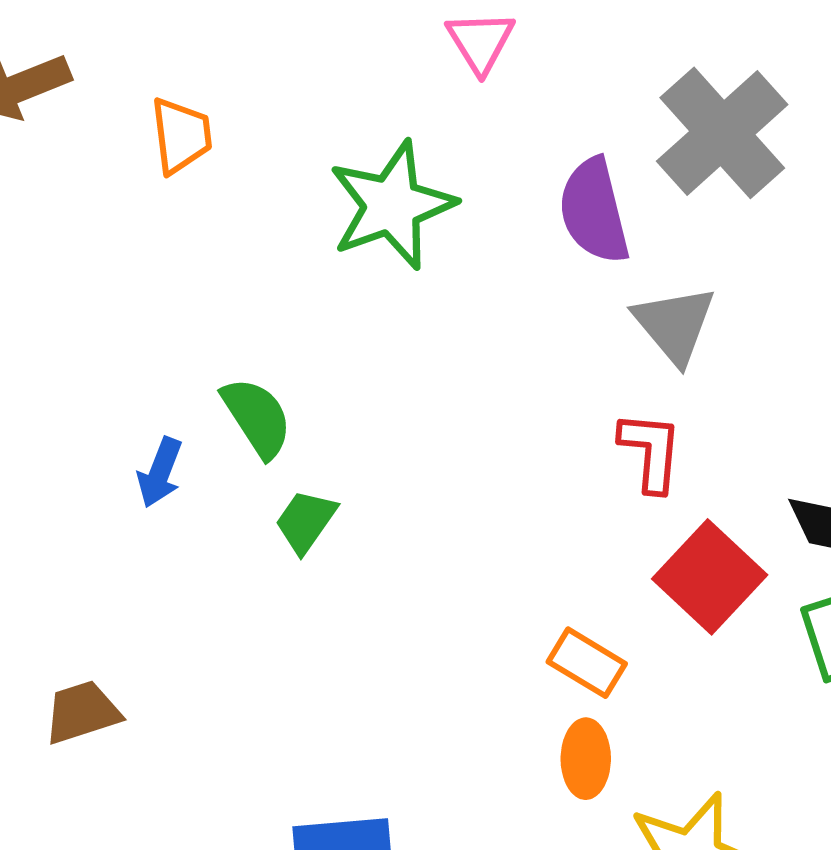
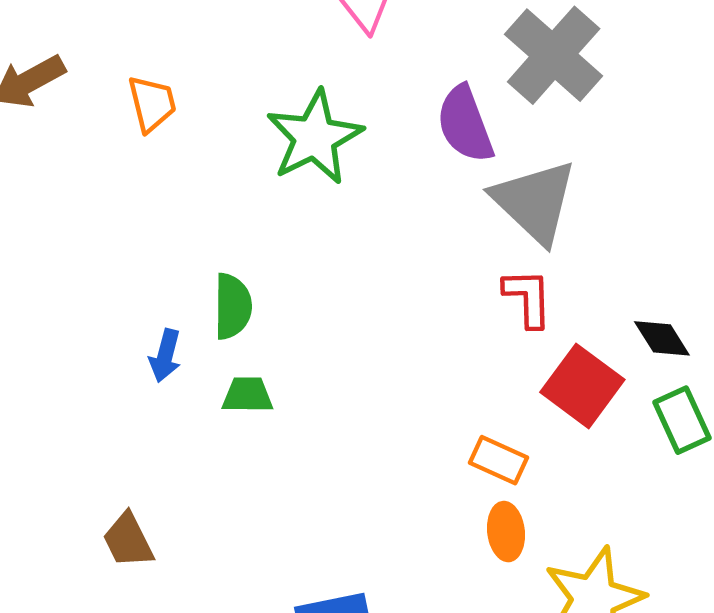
gray triangle: (675, 325) -> (535, 202), size x1.4
green semicircle: (257, 417) -> (233, 306), turned 40
green trapezoid: (306, 521) -> (247, 395), moved, turned 62
brown trapezoid: (82, 712) -> (128, 540), turned -92

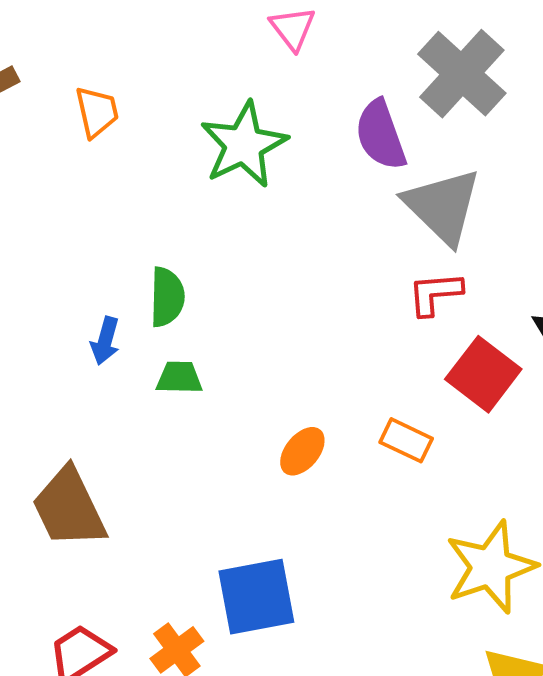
red L-shape: (528, 298) -> (435, 293), turned -94
orange ellipse: (506, 532) -> (302, 451), moved, turned 45
brown trapezoid: (128, 540) -> (69, 508), size x1.6

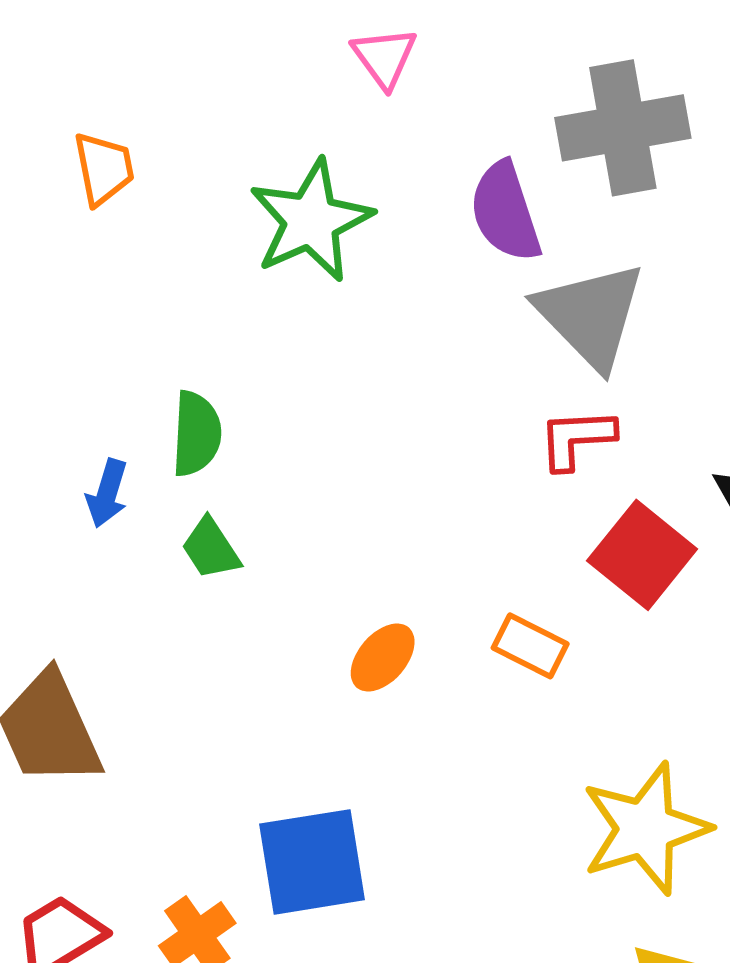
gray cross: (462, 74) -> (623, 128), turned 36
green trapezoid: (179, 378) -> (211, 549), turned -126

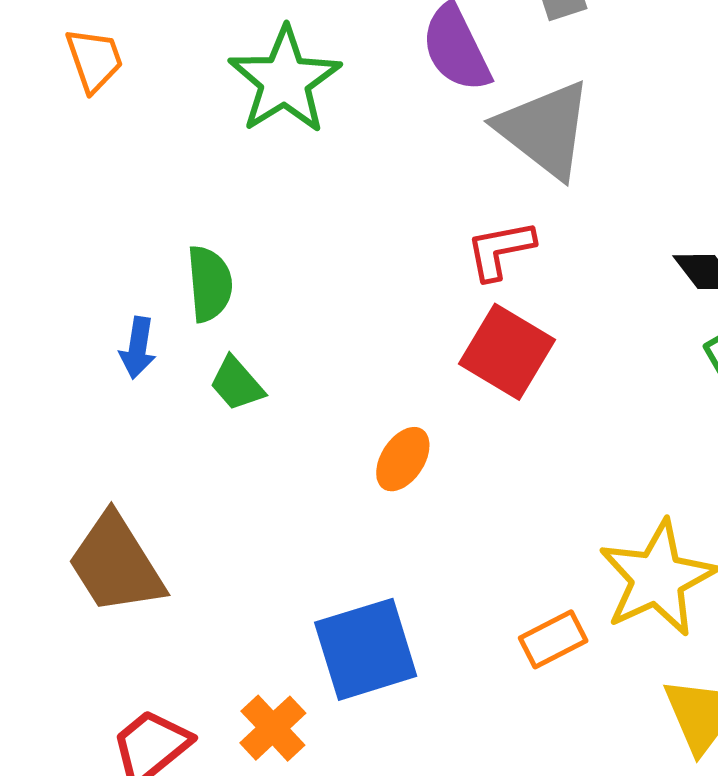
red L-shape: (577, 439) -> (500, 250), moved
red square: (642, 555) -> (507, 352), moved
orange rectangle: (530, 646) -> (553, 639), moved, turned -46

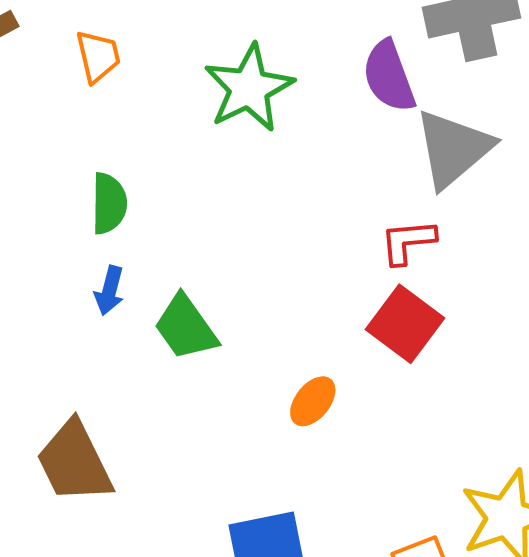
gray triangle: (545, 129) -> (453, 149), turned 36
green semicircle: (210, 284) -> (109, 203), moved
green trapezoid: (237, 384) -> (186, 327), size x1.5

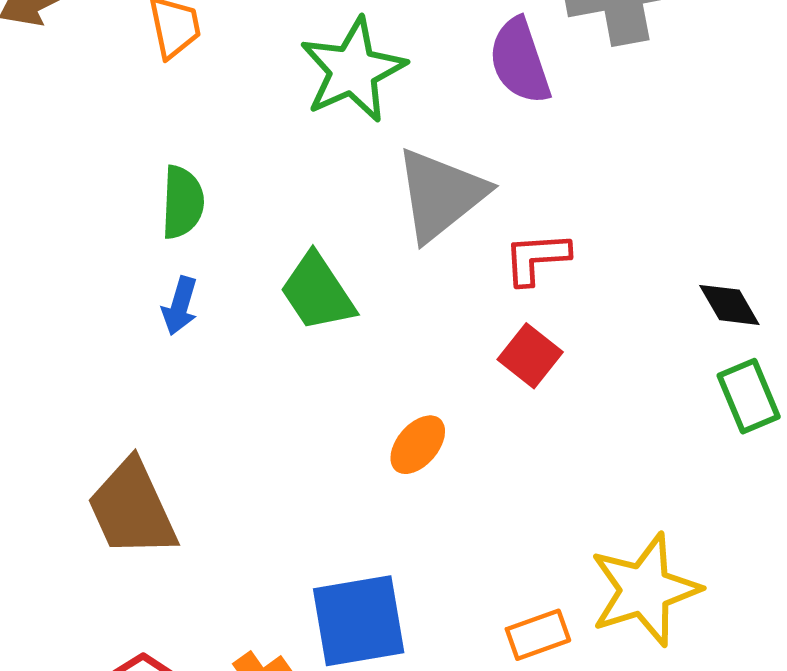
gray triangle: (453, 149) -> (441, 195), moved
red square: (405, 324) -> (530, 356), size x0.7
green trapezoid: (186, 327) -> (317, 292), moved

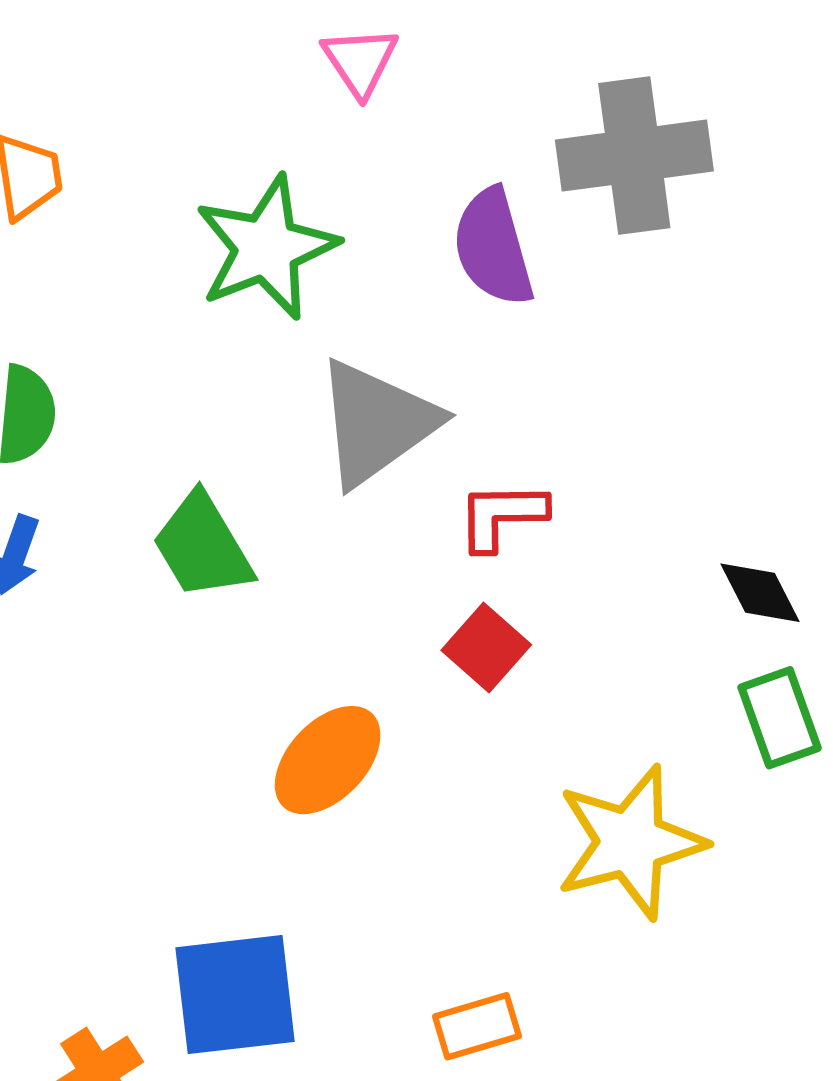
orange ellipse: (418, 445) -> (328, 760), size x1.4
yellow star: (645, 590) -> (630, 842), moved

